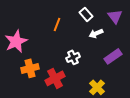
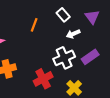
white cross: (73, 57) -> (64, 58), moved, size x1.5
red cross: (55, 78) -> (43, 79), moved

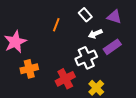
purple triangle: (92, 17) -> (114, 17), turned -35
purple rectangle: (90, 57) -> (112, 47), moved

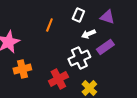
white rectangle: (85, 15) -> (78, 15), turned 64

